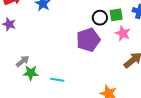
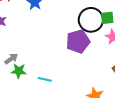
black circle: (100, 18) -> (91, 20), size x1.6

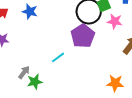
cyan line: (45, 79) -> (58, 57), moved, turned -32

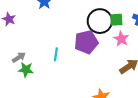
cyan line: (58, 57) -> (56, 54), turned -64

